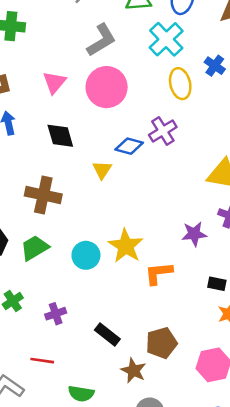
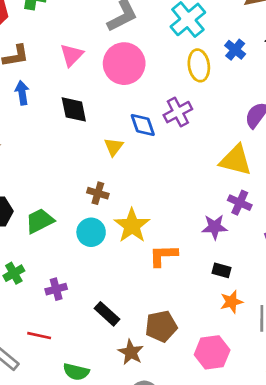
blue diamond: (129, 146) -> (143, 125), turned 52
brown cross: (43, 195) -> (98, 193), moved, size x0.6
purple star: (194, 234) -> (215, 227), moved

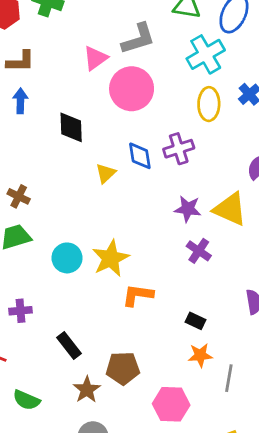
pink triangle: (72, 55) -> (95, 58), moved
brown cross: (98, 193) -> (19, 196), moved
purple cross: (240, 203) -> (199, 251), moved
purple star: (215, 227) -> (188, 209), moved

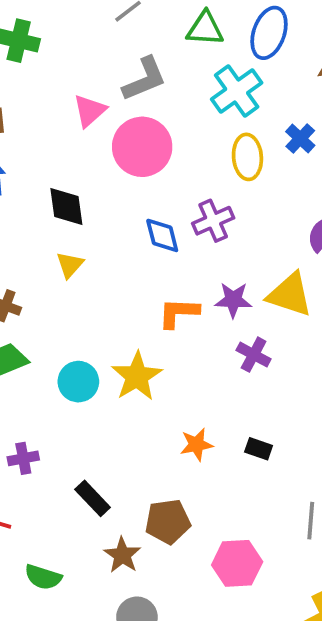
yellow triangle: (106, 173) -> (70, 265), moved
orange L-shape: (138, 295) -> (179, 313), moved
orange star: (200, 355) -> (197, 445), moved

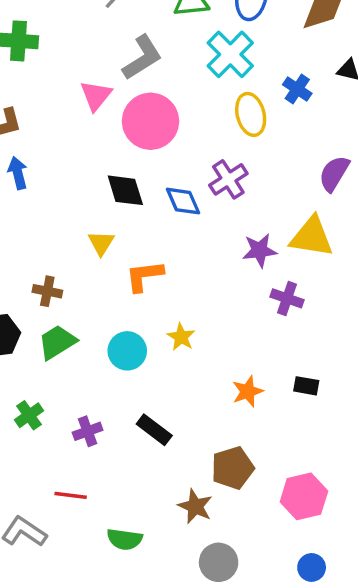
black diamond: (66, 206) -> (125, 190), moved
orange L-shape: (179, 313) -> (144, 276), moved
yellow star: (137, 376) -> (181, 337), size x0.6
black rectangle: (93, 498) -> (154, 430), moved

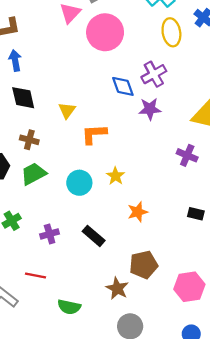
black diamond: (125, 190) -> (23, 98), moved
purple star: (260, 250) -> (150, 109), moved
orange star: (248, 391) -> (138, 212), moved

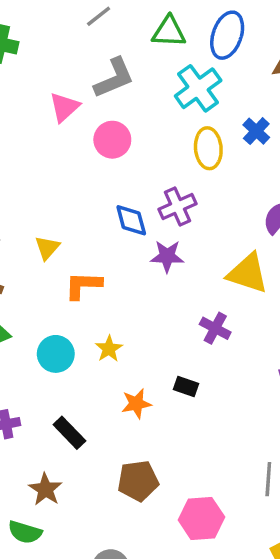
pink circle: (105, 32) -> (112, 140), size x0.7
black rectangle: (196, 214) -> (186, 386), moved
brown star: (117, 288) -> (45, 489), moved

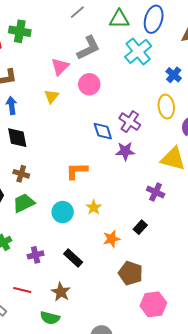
yellow ellipse: (208, 148) -> (166, 107), moved
purple cross: (177, 207) -> (130, 122), turned -30
yellow triangle: (47, 248) -> (51, 96), moved
black rectangle: (186, 386) -> (140, 227), turned -64
brown pentagon: (138, 481) -> (131, 273), moved, turned 30

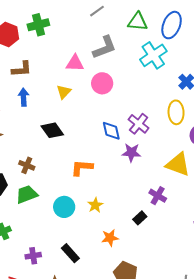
green cross: (20, 31) -> (38, 25), turned -30
pink triangle: (60, 67) -> (75, 63), turned 42
black diamond: (17, 138) -> (52, 130), moved, turned -30
black rectangle: (140, 227) -> (140, 218), moved
purple cross: (36, 255) -> (33, 256), moved

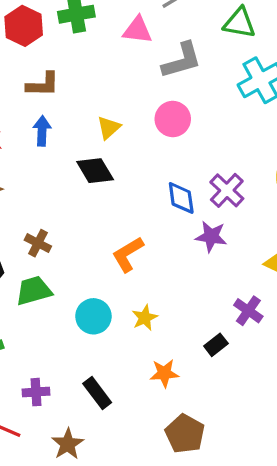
pink triangle: (75, 63) -> (137, 30), moved
black diamond: (52, 130) -> (95, 171), moved
orange L-shape: (82, 168) -> (128, 254), turned -40

